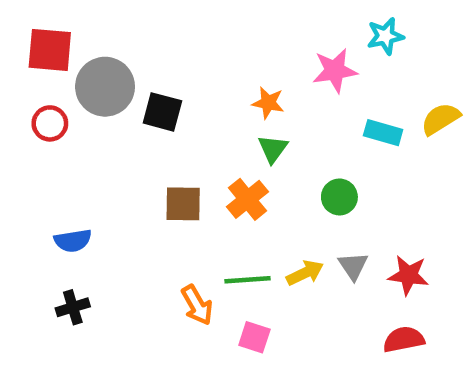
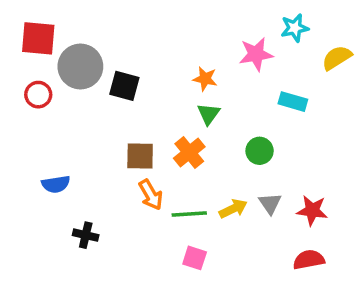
yellow semicircle: (441, 119) -> (337, 58), moved
orange arrow: (197, 305) -> (151, 195), moved
black cross: (73, 307) -> (86, 235), moved, turned 30

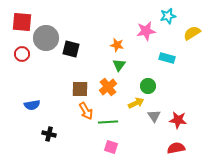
yellow arrow: (233, 209) -> (136, 103), moved

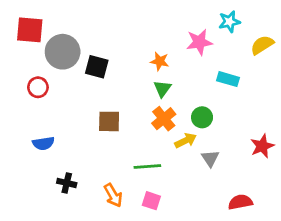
red circle: (22, 54) -> (38, 87), moved
orange cross: (108, 87) -> (164, 119), moved
orange arrow: (86, 111) -> (113, 195), moved
red star: (178, 120) -> (262, 146), moved, turned -30

